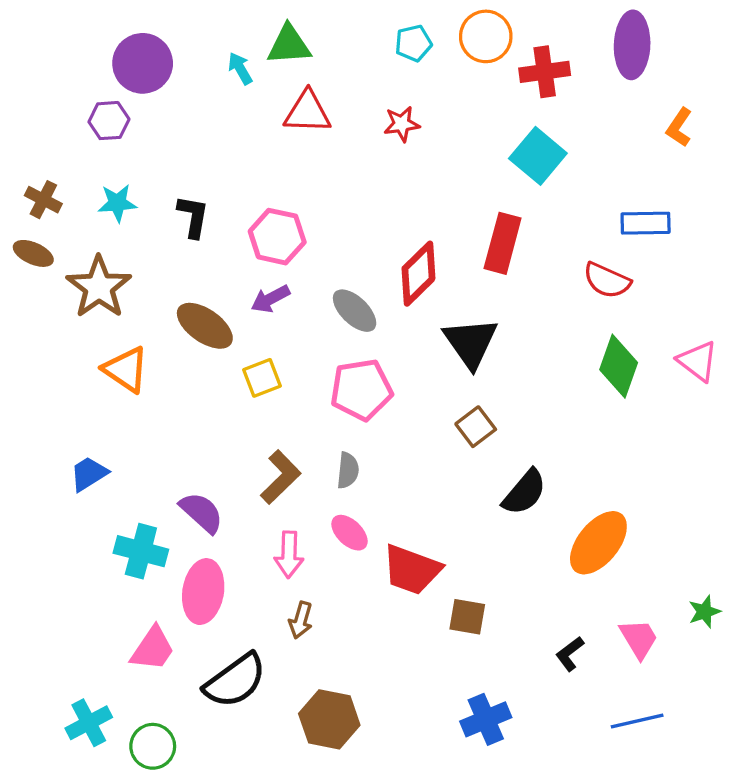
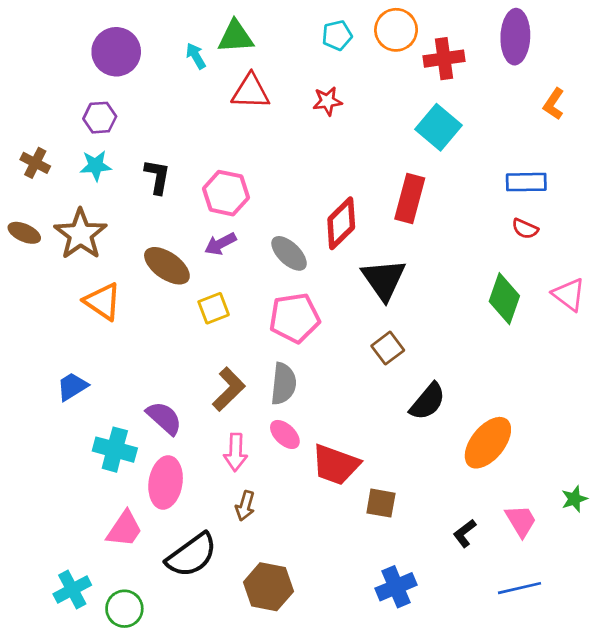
purple hexagon: (109, 121) -> (100, 118), moved
brown ellipse: (33, 253) -> (24, 233), moved
red semicircle: (607, 280) -> (525, 229), moved, size x0.7
gray semicircle: (348, 470) -> (284, 384), size x1.4

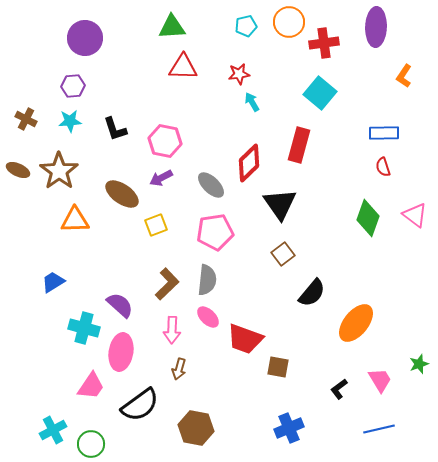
cyan arrow: (196, 56) -> (252, 102), moved
black L-shape: (157, 177) -> (115, 129), turned 152
red semicircle: (525, 229) -> (383, 167), turned 48
orange triangle: (102, 301) -> (75, 220), turned -36

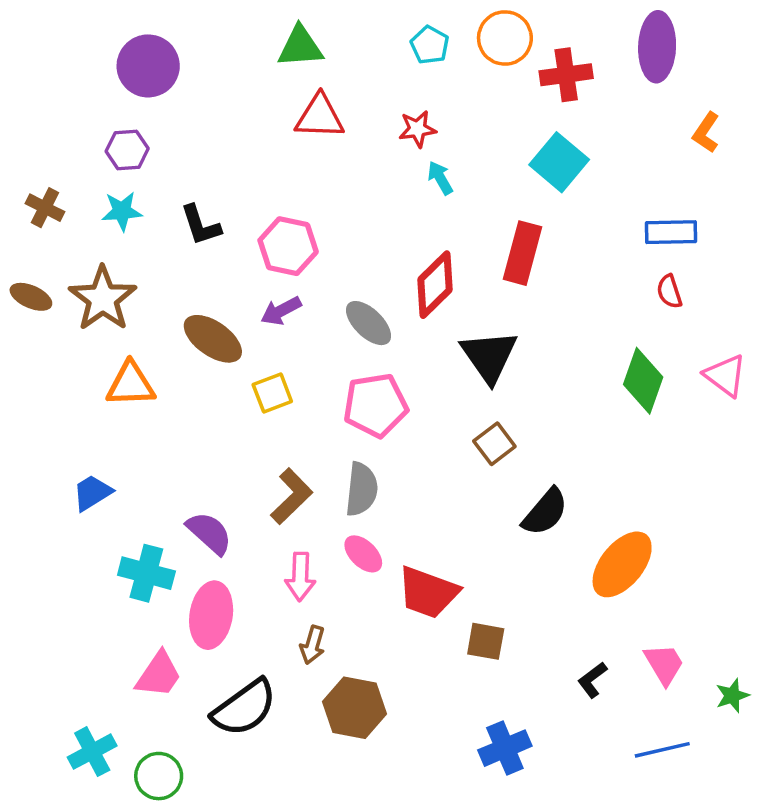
cyan pentagon: (246, 26) -> (430, 45), turned -30
green star: (419, 364) -> (732, 696), moved
brown hexagon: (196, 428) -> (355, 708), moved

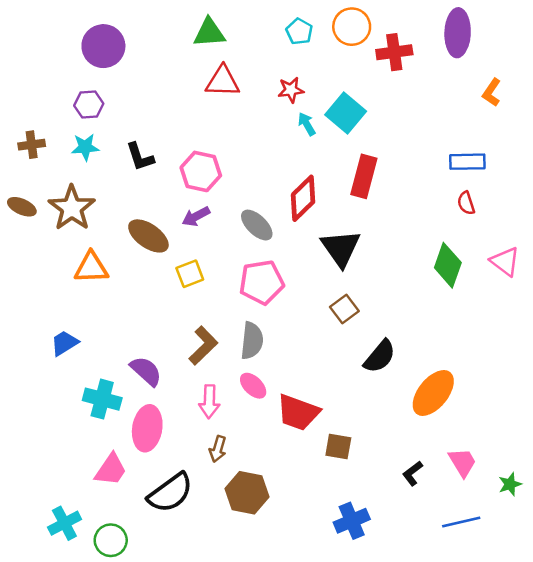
cyan square: (559, 162) -> (346, 113), moved
brown cross: (45, 208) -> (32, 145), turned -35

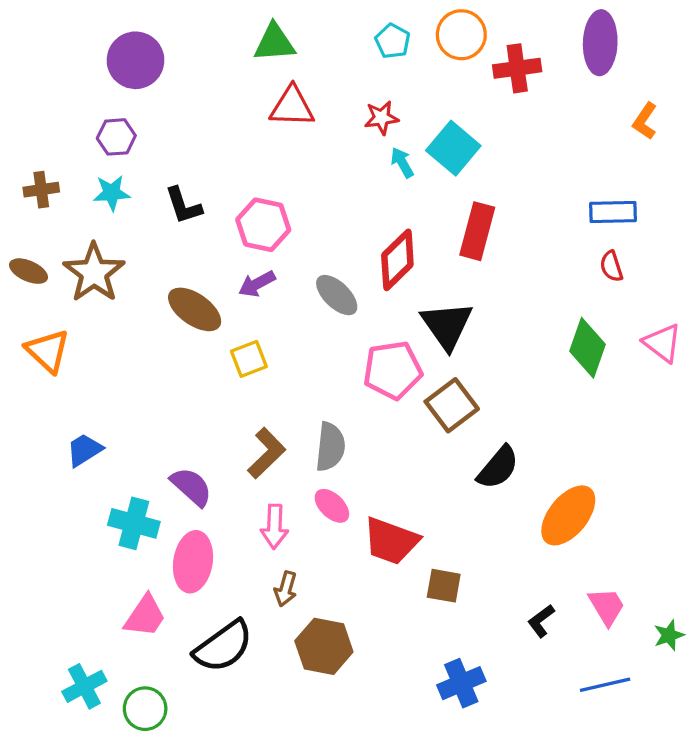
orange triangle: (91, 268) -> (48, 351), moved, turned 45
pink pentagon: (262, 282) -> (393, 370), moved
brown square: (344, 309) -> (452, 405), size x1.4

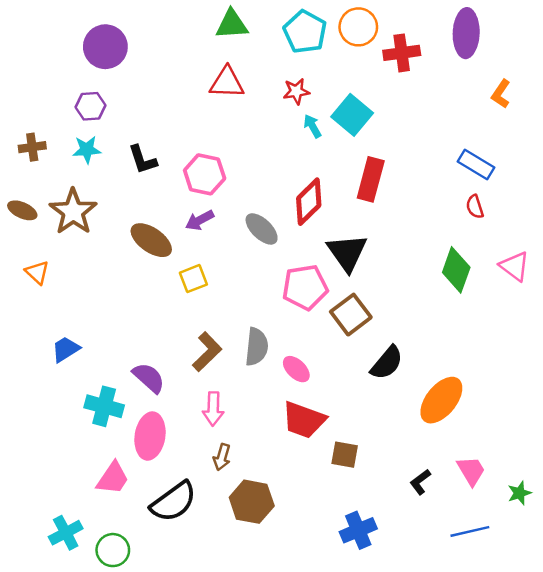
cyan pentagon: (393, 41) -> (305, 32), size x1.6
green triangle: (274, 43) -> (232, 24), moved
blue rectangle: (613, 212) -> (476, 164), turned 32
orange triangle: (48, 351) -> (37, 272), size x0.7
pink ellipse: (332, 506) -> (296, 369), moved

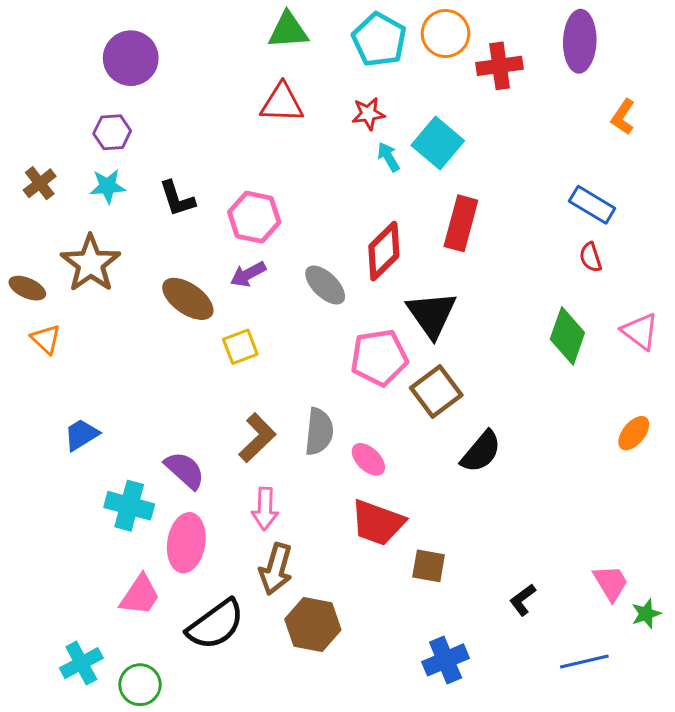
brown cross: (32, 147) -> (40, 183), turned -30
brown ellipse: (22, 210) -> (27, 288), moved
orange ellipse: (441, 400) -> (634, 433), moved, size x0.6
brown arrow: (222, 457) -> (276, 569), size x1.5
pink trapezoid: (471, 471) -> (611, 583), moved

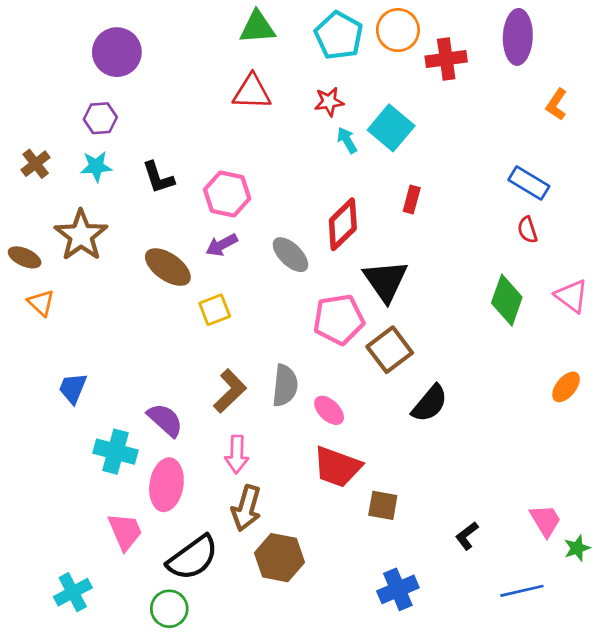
red rectangle: (461, 223) -> (412, 200), size x0.6
blue trapezoid: (81, 435) -> (73, 388), turned -36
pink trapezoid: (140, 595) -> (125, 532), turned -57
green circle: (140, 685) -> (169, 609), moved

